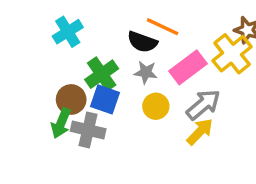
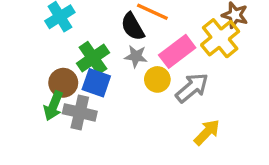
black semicircle: (142, 42) -> (133, 27), turned 40
yellow circle: (156, 106) -> (157, 79), moved
yellow arrow: (200, 132) -> (207, 132), moved

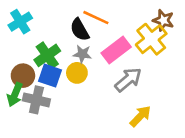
yellow circle: (157, 79) -> (77, 73), moved

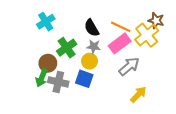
orange line: (96, 18) -> (121, 27), moved
blue square: (50, 76) -> (84, 79), moved

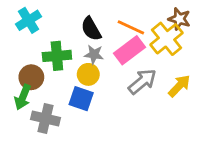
green cross: (67, 48) -> (57, 56), turned 30
gray cross: (58, 82) -> (46, 118), moved
yellow arrow: (138, 94) -> (179, 86), moved

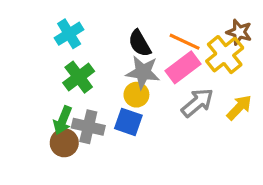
gray star: (94, 54) -> (143, 72), size x1.5
green cross: (57, 56) -> (79, 77), moved, turned -32
brown circle: (31, 77) -> (64, 143), moved
gray cross: (46, 118) -> (88, 127), moved

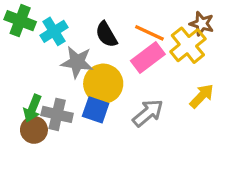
cyan cross: (69, 34) -> (54, 31), moved
gray star: (143, 72) -> (77, 62), moved
green cross: (79, 77) -> (20, 21), moved, turned -32
yellow circle: (136, 95) -> (103, 84), size x1.6
gray arrow: (197, 103) -> (148, 113), moved

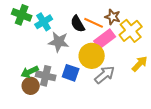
brown star: (202, 24) -> (113, 17), moved
orange line: (149, 33) -> (94, 23), moved
yellow circle: (103, 84) -> (92, 56), moved
green arrow: (32, 108) -> (30, 72), turned 42

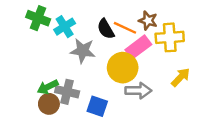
yellow cross: (131, 31) -> (170, 37), turned 35
blue square: (71, 73) -> (97, 106), moved
gray arrow: (105, 75) -> (138, 91), turned 40

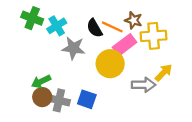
gray arrow: (138, 91) -> (144, 85), moved
gray cross: (67, 92) -> (59, 100), moved

